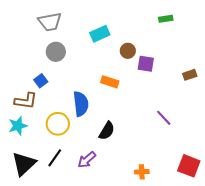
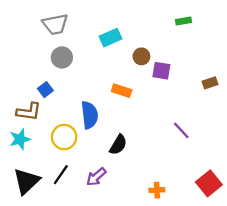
red square: (189, 166) -> (209, 183), turned 30

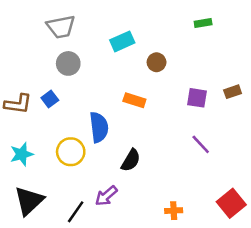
purple square: (161, 71) -> (197, 98), moved
brown L-shape: (29, 112) -> (18, 104), moved
black line: (61, 175) -> (76, 212), moved

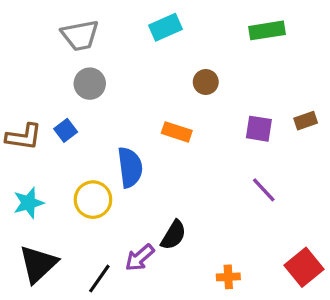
green rectangle: (203, 23) -> (267, 30), size x1.5
cyan rectangle: (122, 41) -> (165, 27), moved
black semicircle: (131, 160) -> (174, 235), moved

